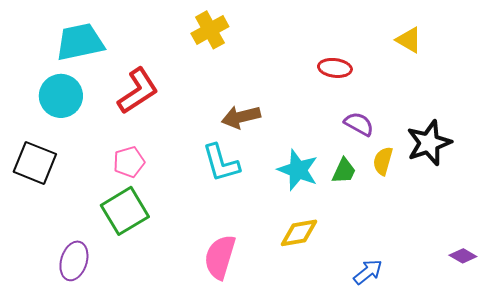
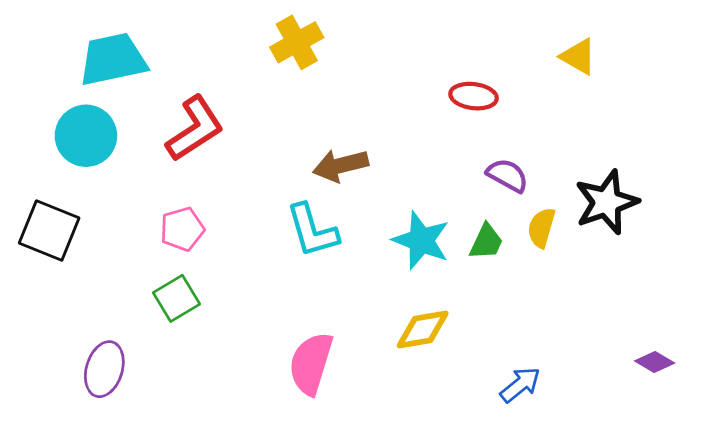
green square: (125, 211) -> (176, 298), size x0.7

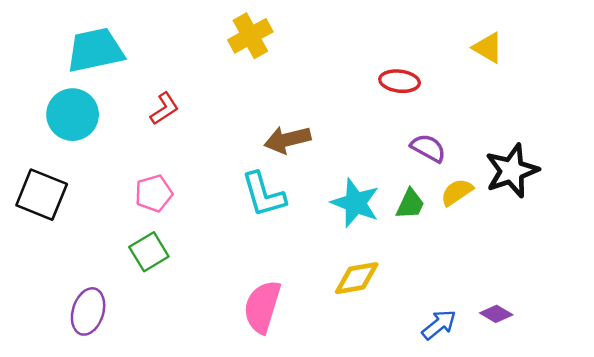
red L-shape: (195, 129) -> (164, 109), size x0.6
yellow semicircle: (541, 228) -> (457, 192), turned 40
purple diamond: (655, 362) -> (496, 314), moved

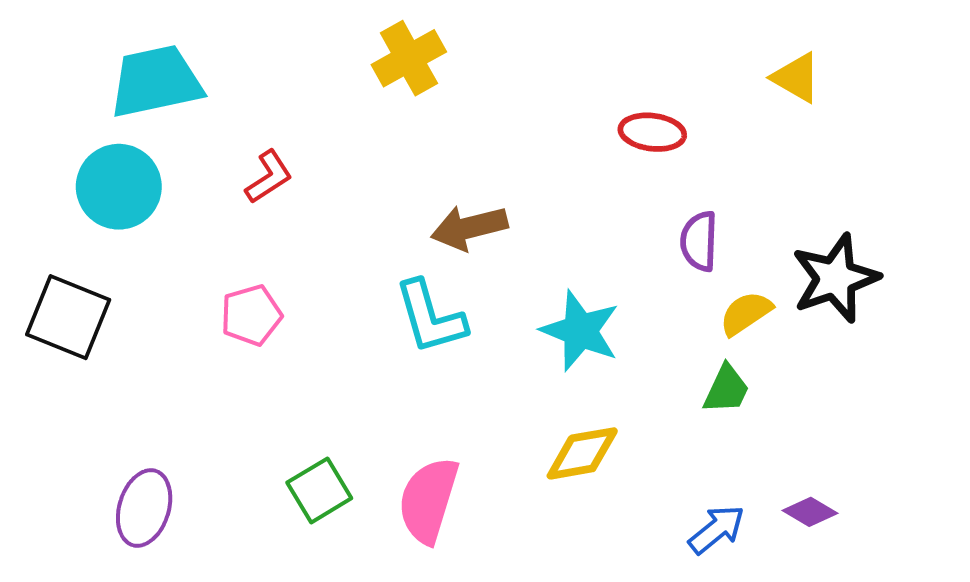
purple semicircle: (428, 148) -> (699, 241), turned -117
green trapezoid: (410, 204) -> (726, 389), moved
green square: (149, 252) -> (319, 490), moved

